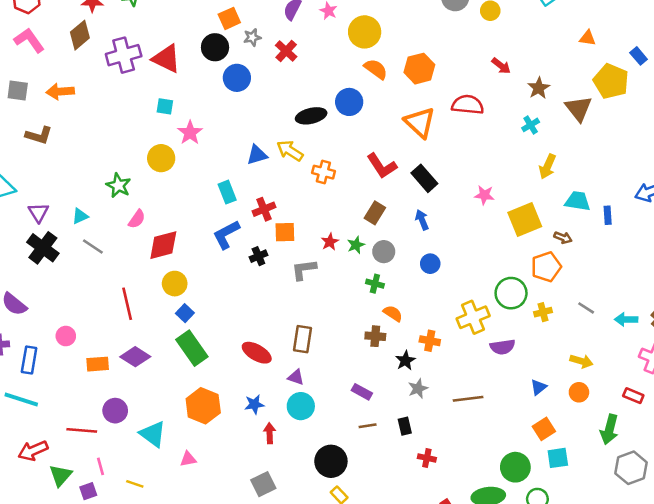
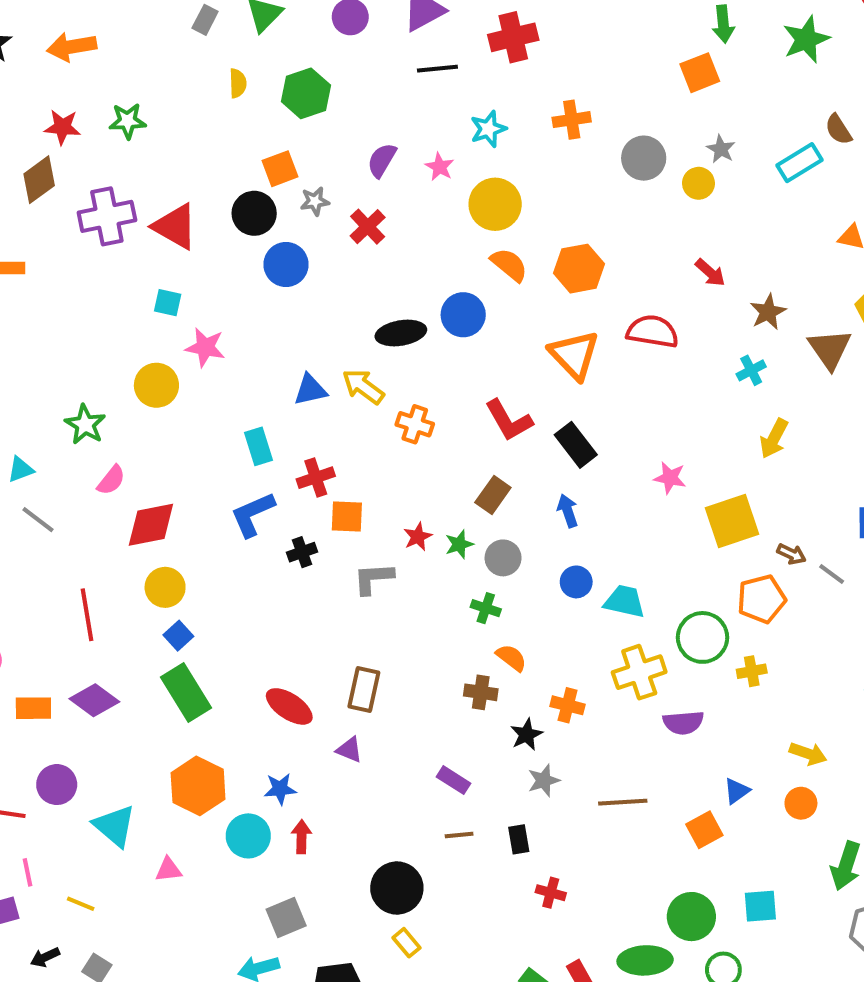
pink star: (190, 133) -> (205, 347), turned -30
cyan trapezoid: (578, 201) -> (624, 601), moved
gray line: (586, 308) -> (832, 574), moved
cyan circle: (301, 406) -> (248, 836), moved
orange square: (544, 429) -> (704, 830), moved

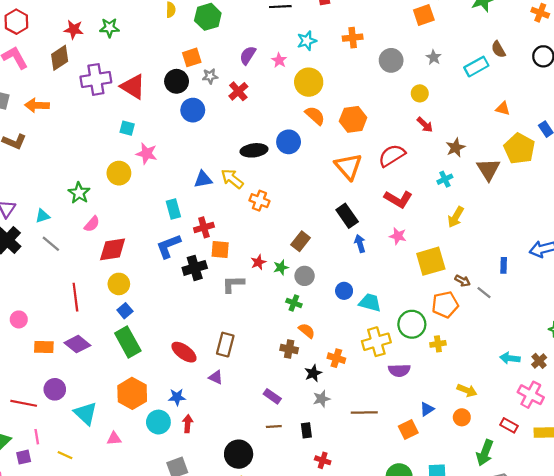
yellow circle: (698, 183) -> (420, 93), moved
red semicircle: (653, 331) -> (392, 156), turned -44
red L-shape: (509, 420) -> (398, 199), moved, turned -32
blue arrow: (568, 511) -> (360, 243), moved
black cross: (302, 552) -> (195, 268), size x1.5

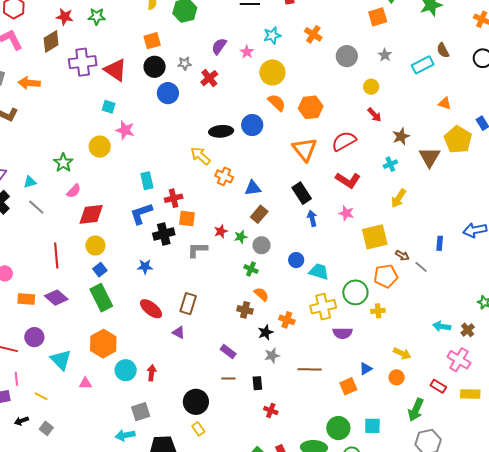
orange cross: (353, 38) -> (313, 34), turned 36
orange square: (192, 57) -> (152, 41), moved
blue triangle: (203, 179) -> (253, 188), moved
blue star: (177, 397) -> (145, 267), moved

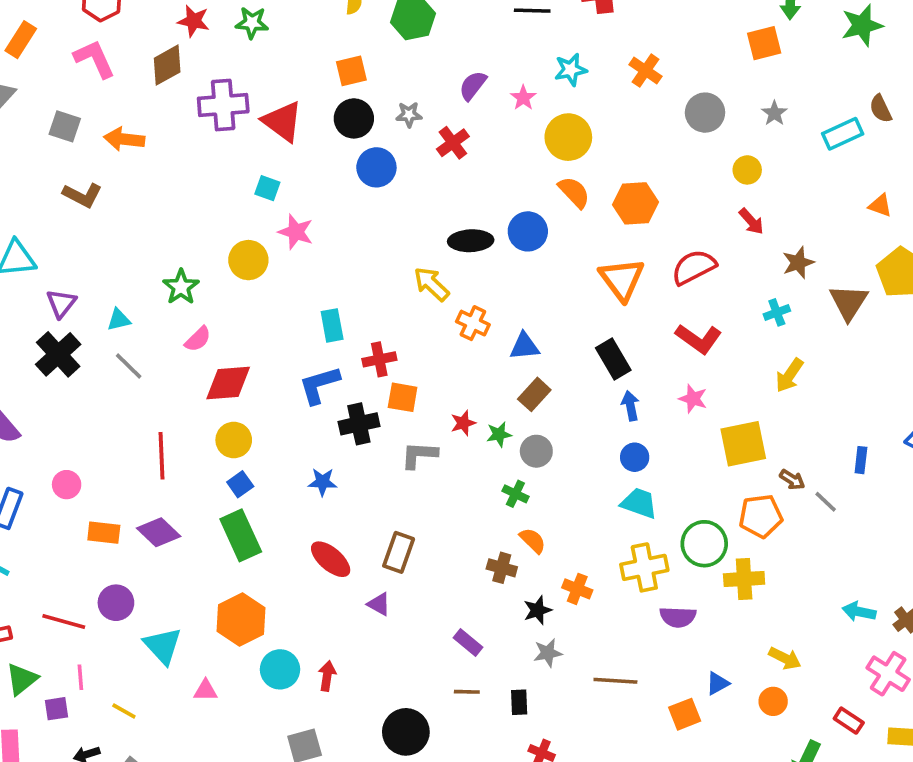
blue circle: (296, 260) -> (635, 457), moved
yellow cross: (378, 311) -> (744, 579), size x1.5

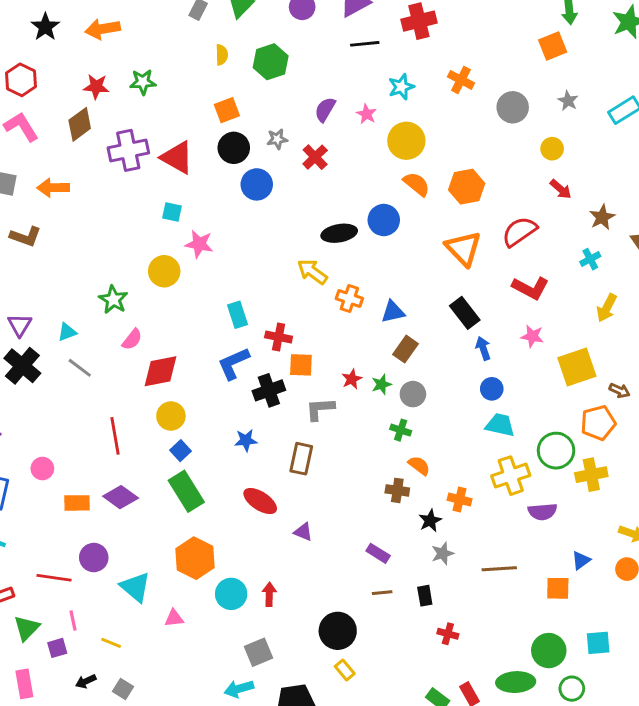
red cross: (379, 359) -> (279, 337), turned 30
brown rectangle: (399, 552) -> (301, 459), moved
orange square: (685, 714) -> (558, 588), turned 30

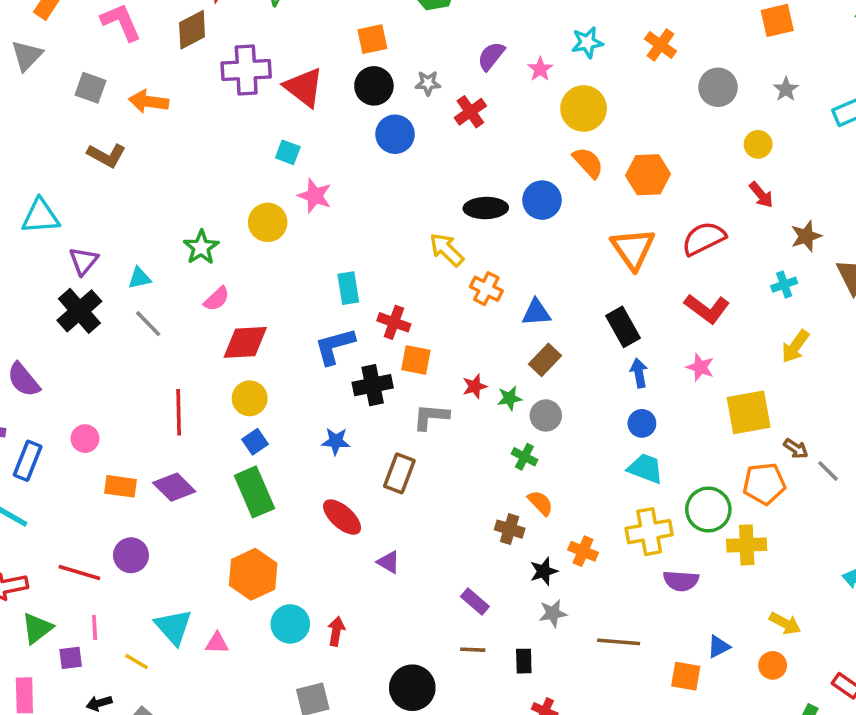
cyan triangle: (135, 587) -> (173, 627), moved

